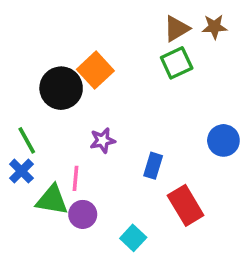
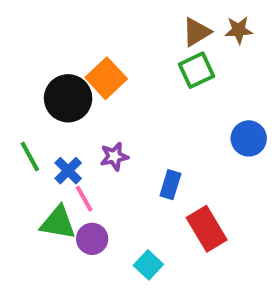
blue circle: (223, 140) -> (249, 138), moved
blue cross: (21, 171) -> (68, 171), moved
pink line: (76, 178) -> (84, 199), turned -35

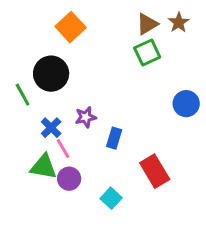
brown star: (239, 30) -> (179, 23), turned -30
orange square: (106, 78) -> (71, 27), moved
green line: (30, 157) -> (23, 95), moved
blue rectangle: (170, 185) -> (114, 138), moved

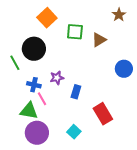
brown triangle: (147, 24) -> (99, 40), moved
green square: (147, 53) -> (75, 32), moved, turned 30
blue cross: (51, 128) -> (34, 85), turned -32
purple circle: (69, 179) -> (37, 133), moved, size x1.5

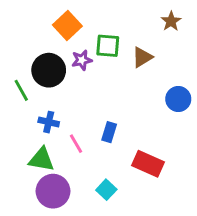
purple star: (57, 78) -> (82, 60), moved
pink line: (42, 99) -> (76, 144), moved
red rectangle: (103, 114) -> (148, 164), turned -35

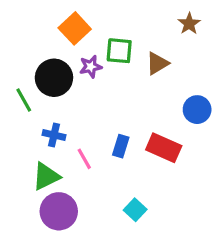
green triangle: (41, 159) -> (46, 176), turned -36
red rectangle: (148, 164) -> (164, 148), moved
cyan square: (106, 190) -> (135, 210), moved

